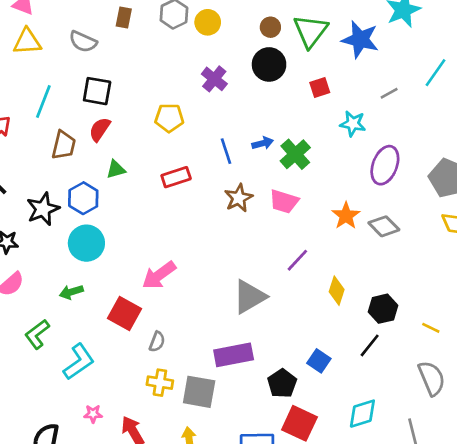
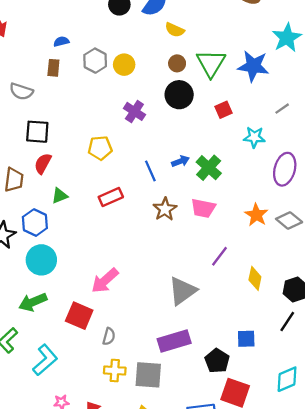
green arrow: (71, 292) -> (33, 302), size x1.4
blue square: (319, 361) -> (246, 339), turned -30

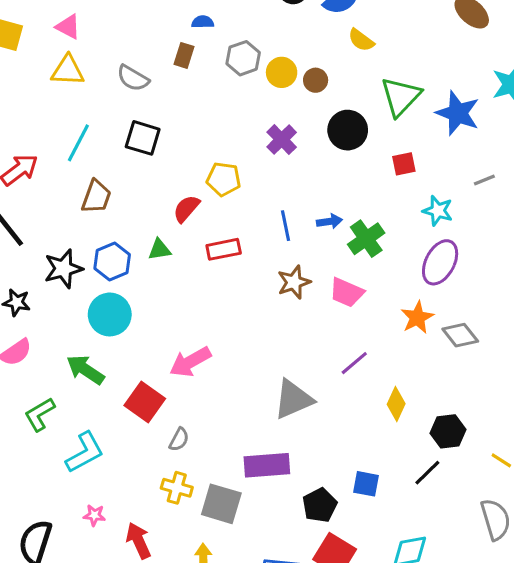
brown circle: (177, 63) -> (316, 80), moved
red semicircle: (43, 164) -> (186, 209), moved
purple ellipse: (285, 169) -> (440, 262), moved
green triangle: (60, 196) -> (160, 250), moved
green arrow: (33, 302) -> (85, 370), turned 44

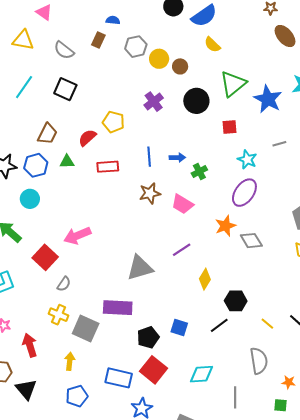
pink triangle: (68, 27) -> (44, 12), moved
brown trapezoid: (96, 197) -> (47, 134), moved
green cross: (366, 239) -> (199, 171), size x0.7
cyan circle: (110, 314) -> (30, 199), size x0.7

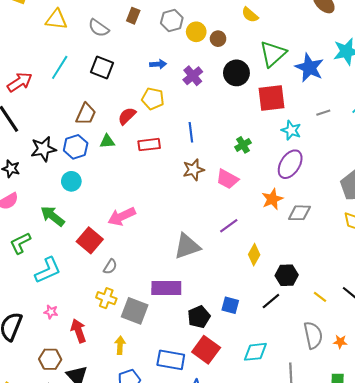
red square: (229, 127) -> (272, 98), size x1.8
blue arrow: (177, 157) -> (158, 64), moved
gray diamond: (251, 241) -> (300, 213), turned -55
orange star: (289, 382) -> (340, 342), moved

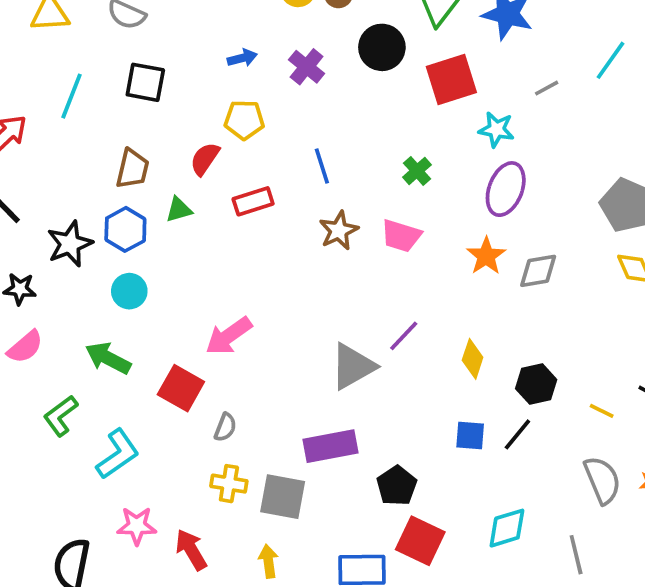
purple line: (229, 226) -> (404, 336), moved
blue square: (230, 305) -> (470, 436), moved
pink star: (51, 312) -> (137, 526), size x1.5

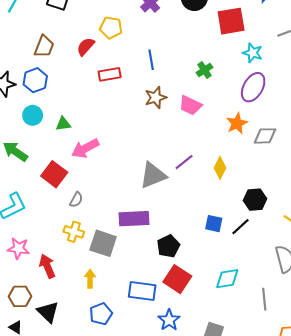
green triangle: (179, 210) -> (63, 124), moved
yellow diamond: (473, 359) -> (220, 168), moved

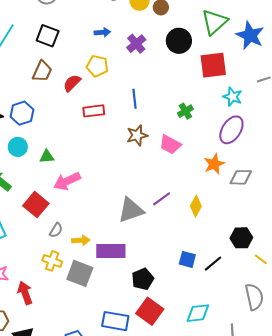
brown trapezoid: (44, 47) -> (42, 71), moved
black hexagon: (255, 200) -> (241, 238), moved
yellow arrow: (90, 279) -> (81, 240), moved, turned 84

